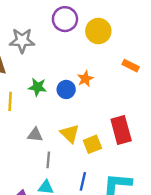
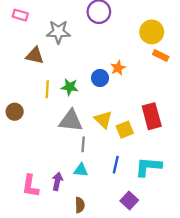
yellow circle: (98, 31) -> (152, 32), moved
green star: (38, 87) -> (70, 87), moved
gray triangle: (35, 135) -> (71, 121), size x1.6

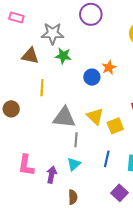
green star: (70, 87) -> (63, 56), moved
cyan triangle: (81, 170) -> (74, 164), turned -48
pink L-shape: (30, 186) -> (26, 165), moved

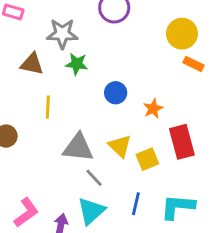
orange star: (109, 67) -> (153, 109), moved
gray line: (76, 140) -> (94, 178), turned -48
cyan triangle: (74, 164) -> (91, 211), size x1.5
pink L-shape: (26, 165) -> (26, 212), turned -135

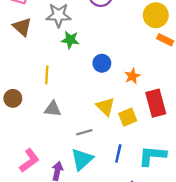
brown triangle: (32, 64) -> (22, 27), moved, turned 30
gray triangle: (78, 148) -> (53, 109), moved, size x0.7
gray line: (94, 178) -> (84, 132), turned -63

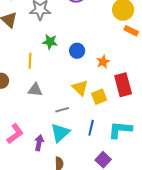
green star: (70, 40) -> (50, 42), moved

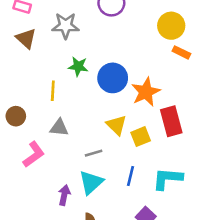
blue circle: (77, 51) -> (113, 78), size x1.5
orange star: (103, 62) -> (146, 92), size x1.6
pink L-shape: (15, 134) -> (34, 154), moved

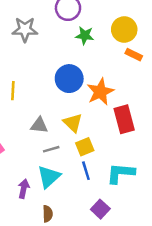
green star: (78, 66) -> (85, 35), moved
gray triangle: (59, 128) -> (39, 125), moved
yellow square: (141, 137) -> (85, 147), moved
blue line: (130, 176) -> (86, 171), turned -30

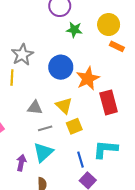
gray star: (25, 29) -> (22, 55), moved, turned -30
blue line: (86, 171) -> (81, 160), moved

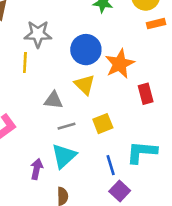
orange rectangle: (117, 46) -> (156, 24), turned -40
gray star: (22, 55) -> (38, 34), turned 30
red rectangle: (109, 102) -> (146, 94), size x0.7
yellow triangle: (64, 106) -> (85, 85), moved

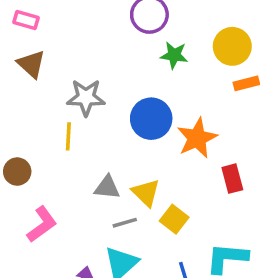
yellow triangle: (85, 85) -> (146, 193), moved
yellow square: (103, 124) -> (174, 219), turned -30

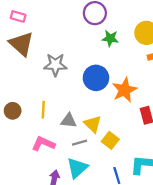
brown triangle: (31, 64) -> (21, 44), size x1.4
yellow line: (68, 136) -> (43, 110), moved
pink L-shape: (42, 224) -> (43, 144), moved, turned -120

